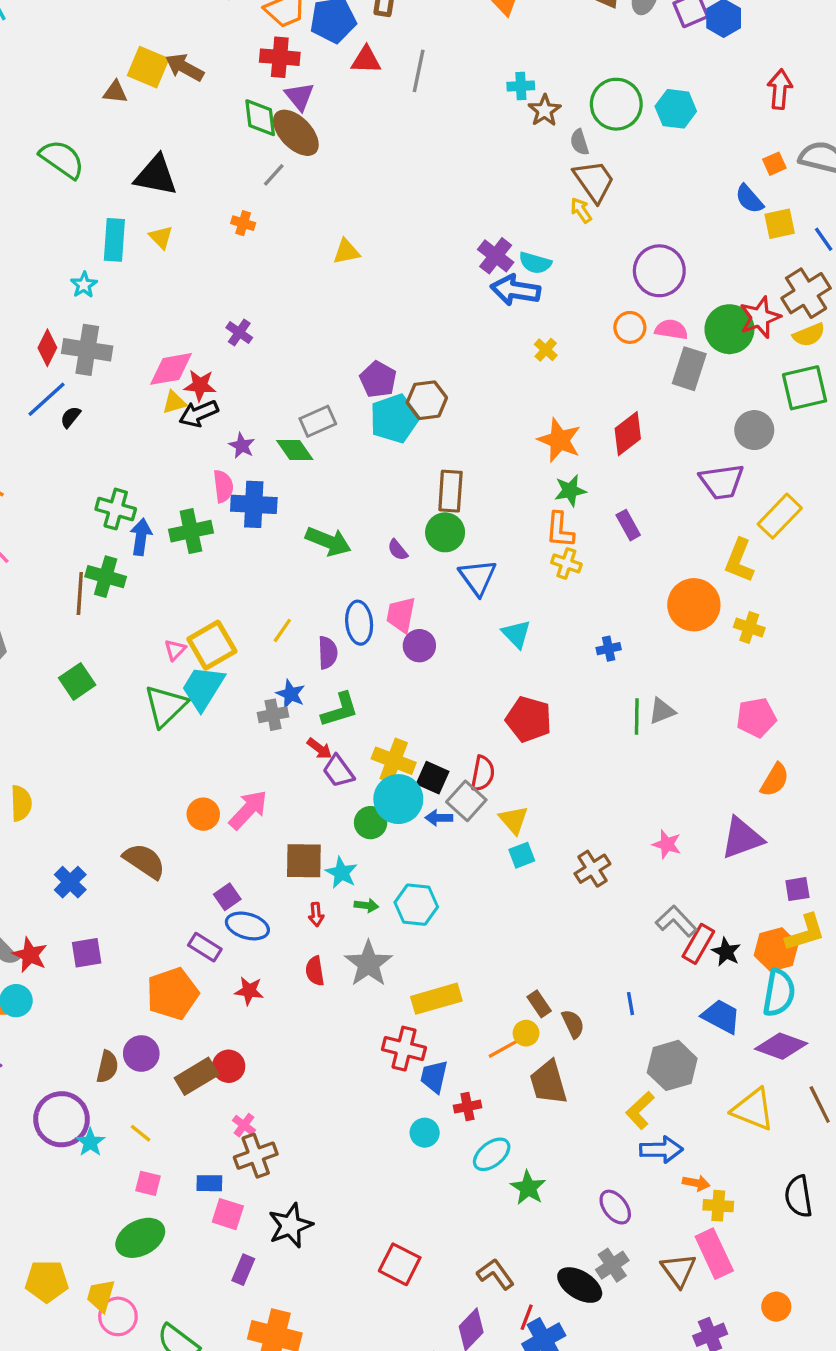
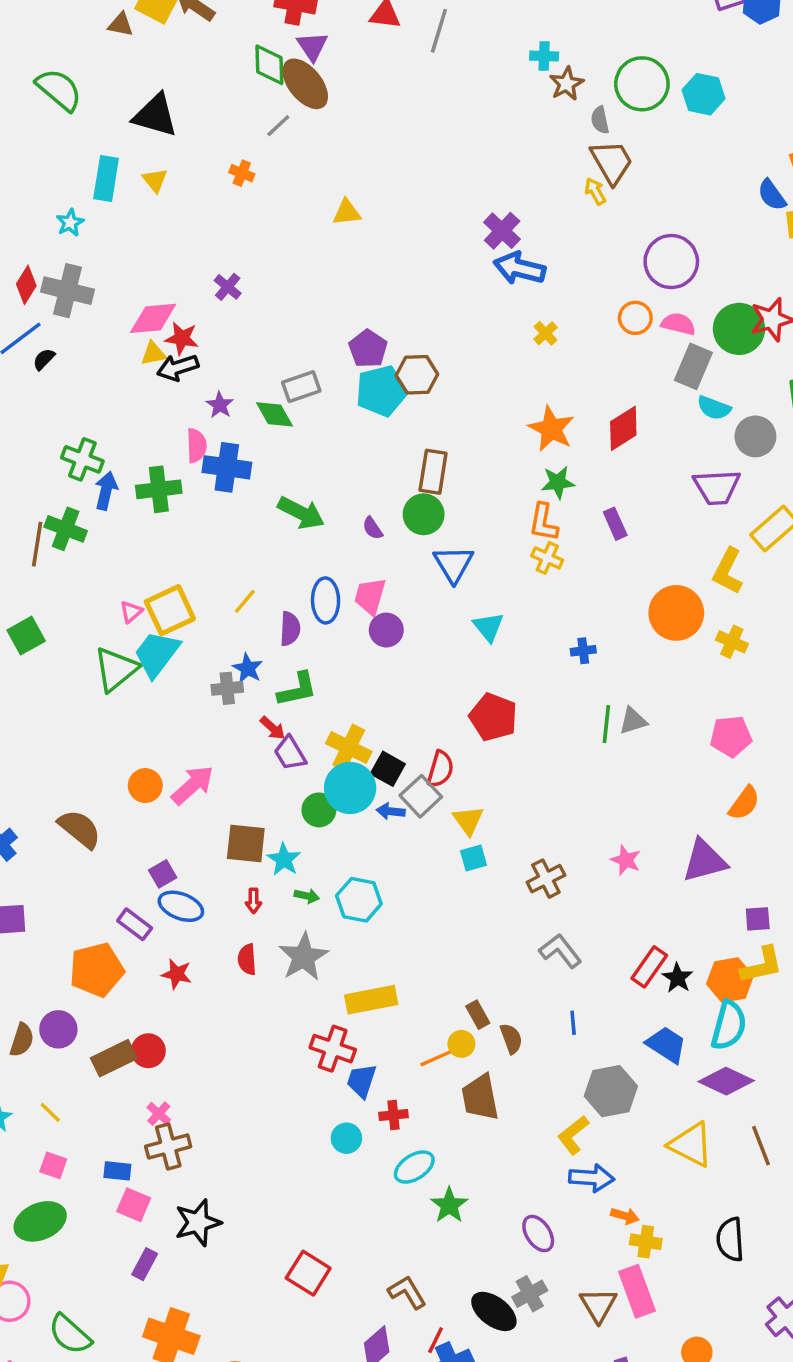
cyan semicircle: (535, 263) -> (714, 408), moved
gray L-shape: (676, 921) -> (560, 951), moved

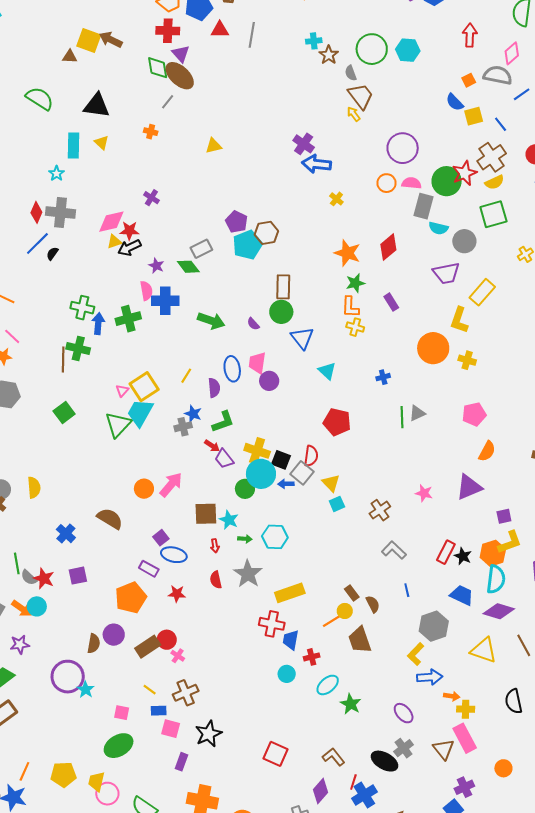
yellow line: (50, 1112) -> (150, 690), moved
pink cross: (159, 1114) -> (178, 656), moved

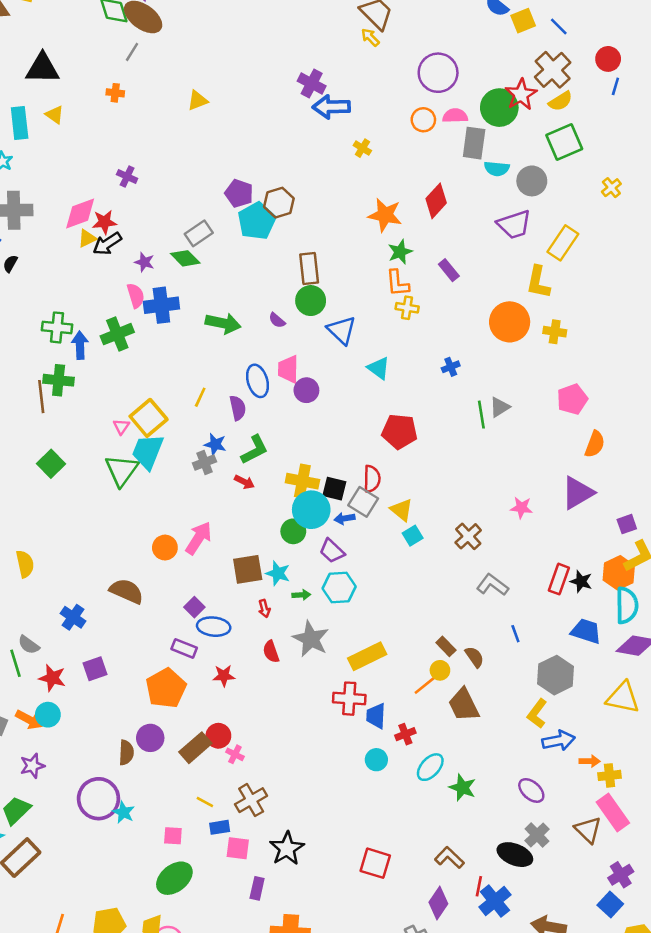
purple trapezoid: (224, 459) -> (332, 551), moved
gray semicircle: (29, 577) -> (29, 645), moved

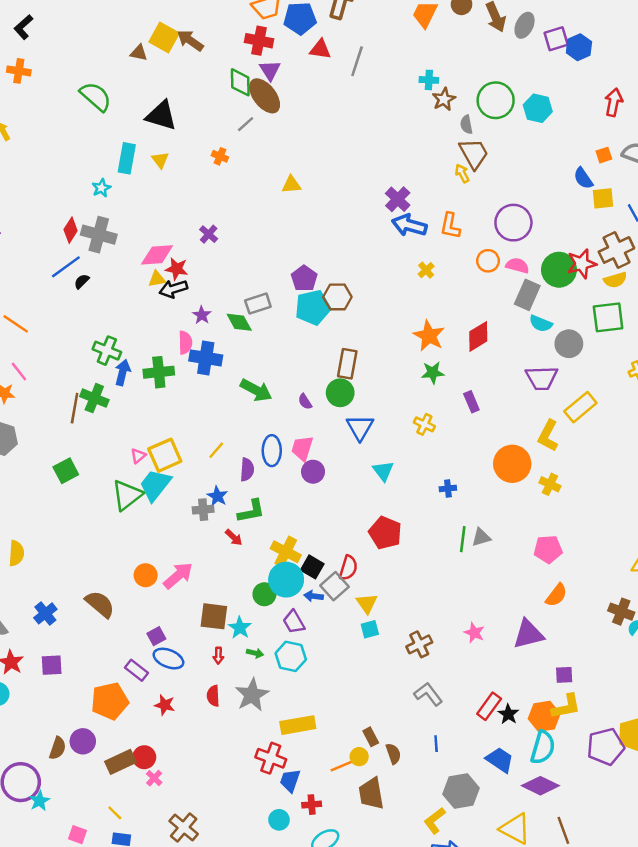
orange L-shape: (398, 283) -> (450, 226), moved
brown cross: (251, 800) -> (184, 827), moved, turned -36

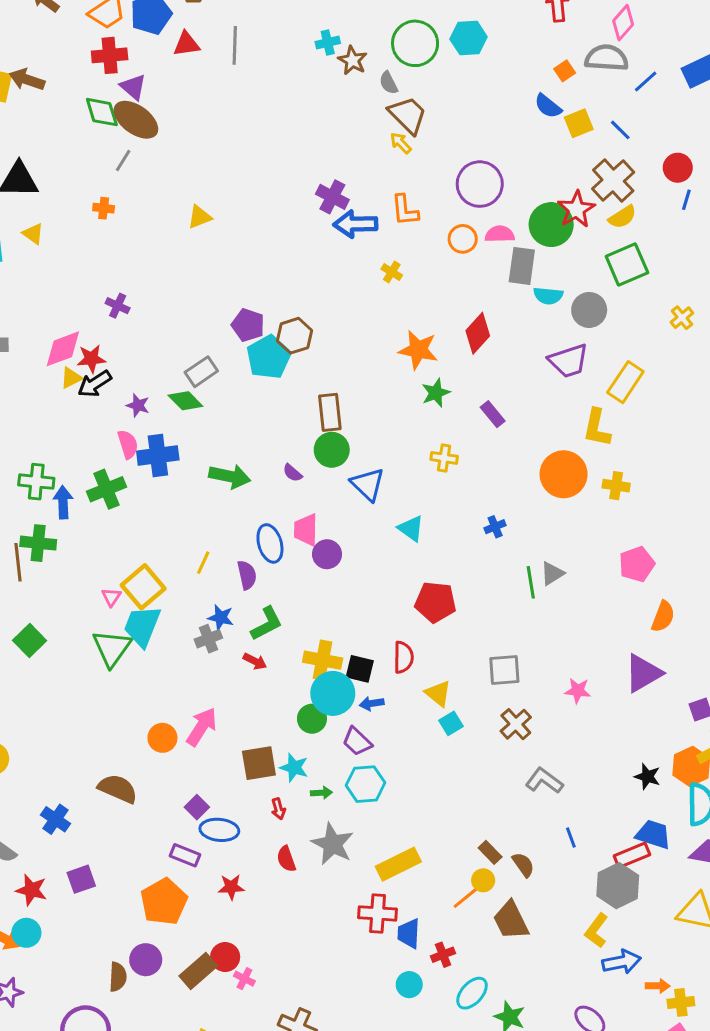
gray square: (335, 586) -> (504, 670), moved, turned -36
red rectangle: (489, 706) -> (632, 855), moved, turned 48

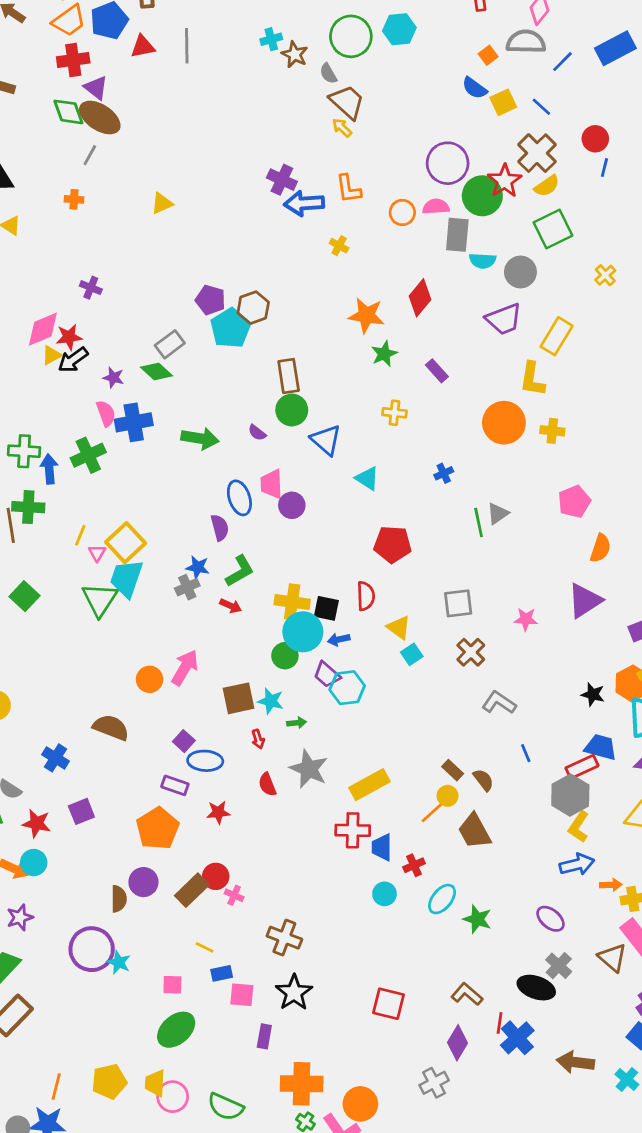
purple circle: (480, 184) -> (448, 163), moved
yellow line: (203, 563) -> (80, 535), moved
cyan hexagon: (365, 784) -> (347, 688), moved
yellow L-shape: (596, 931) -> (579, 827), moved

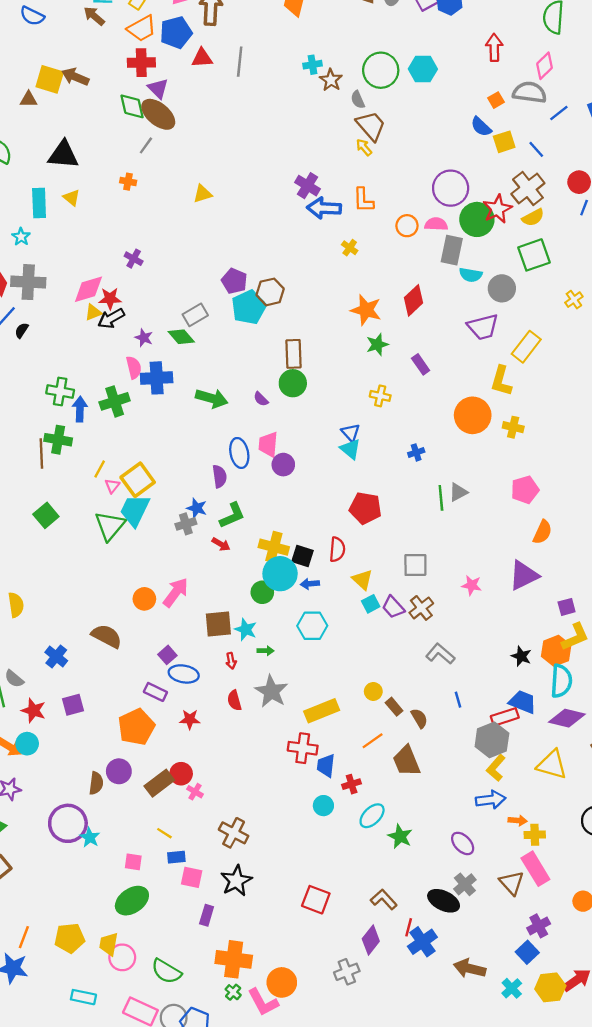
blue triangle: (326, 440) -> (351, 433), moved, size x0.7
purple trapezoid: (327, 675) -> (393, 607), moved
yellow circle: (448, 796) -> (373, 691), moved

